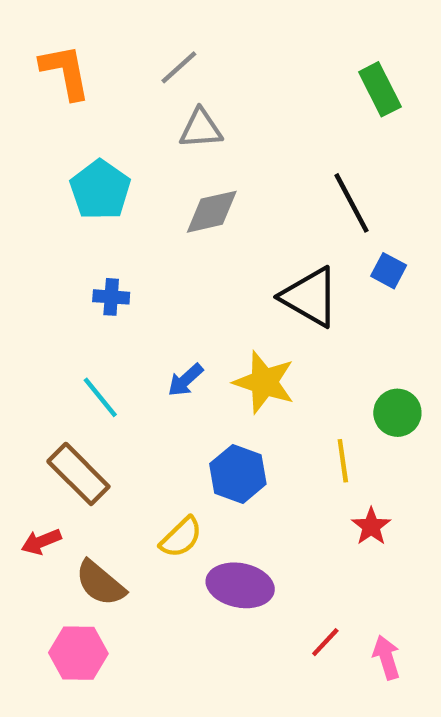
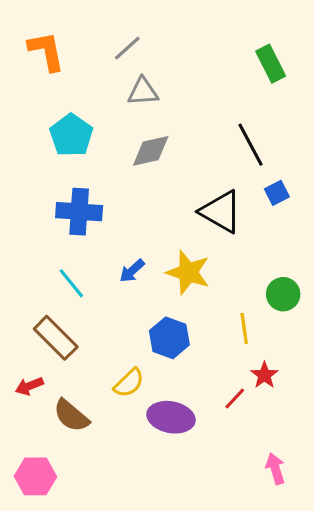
blue square: (389, 271) -> (277, 193), turned 35
blue cross: (111, 297) -> (79, 212), size x1.8
red line: (325, 642) -> (235, 399), moved
pink hexagon: (78, 653) -> (35, 476), moved

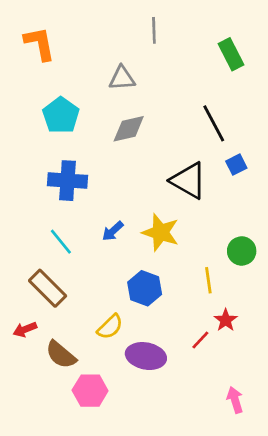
gray line: (127, 48) -> (154, 30), moved, turned -50
pink hexagon: (35, 476) -> (90, 391), moved

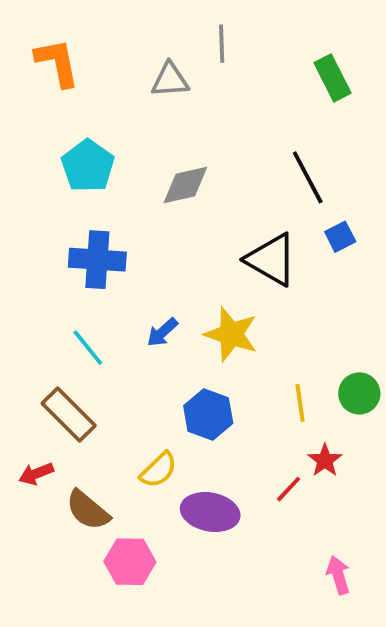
gray triangle: (122, 78) -> (170, 80), moved
green circle: (242, 251) -> (359, 393), moved

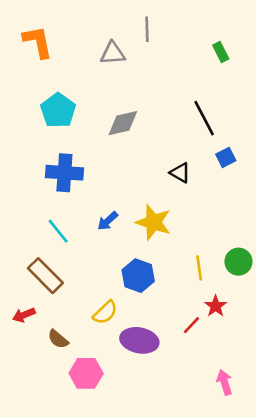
green rectangle: (333, 78) -> (221, 52), size x0.7
black triangle: (271, 260) -> (180, 173), size x0.6
brown semicircle: (88, 510) -> (58, 339), size x0.7

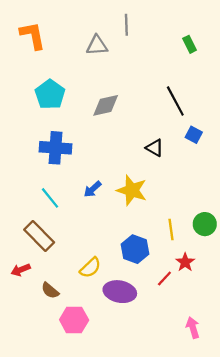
blue square: (226, 157) -> (194, 135), turned -35
blue hexagon: (138, 276) -> (135, 249), moved

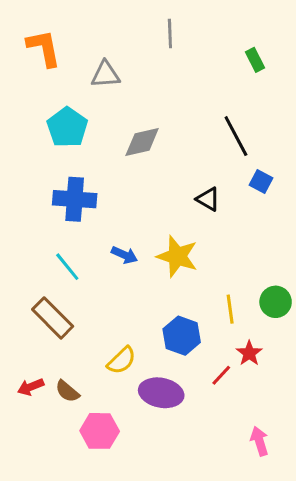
gray triangle: (97, 45) -> (105, 74), moved
blue arrow: (93, 189) -> (124, 255), turned -114
red arrow: (21, 270) -> (31, 387), moved

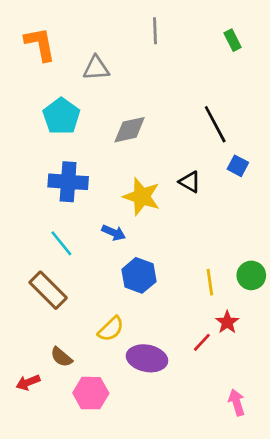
green rectangle: (255, 60) -> (233, 40), moved
yellow star: (177, 256) -> (142, 197), moved
blue hexagon: (182, 336) -> (139, 275), moved
red arrow: (31, 387) -> (28, 382), moved

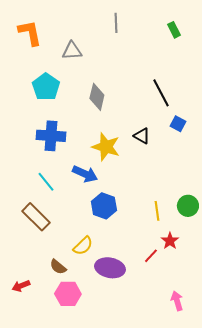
gray diamond: (130, 130) -> (97, 97), turned -64
blue arrow: (114, 233) -> (85, 174), size x1.4
brown semicircle: (61, 357) -> (58, 267), moved

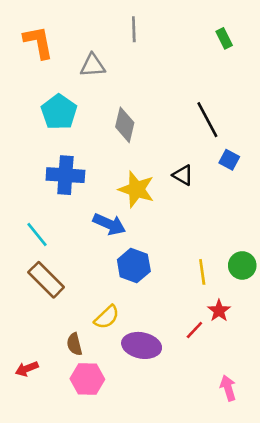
gray line: (116, 23) -> (134, 29), moved
cyan line: (46, 182) -> (37, 234), moved
brown semicircle: (58, 267) -> (74, 344), turned 36

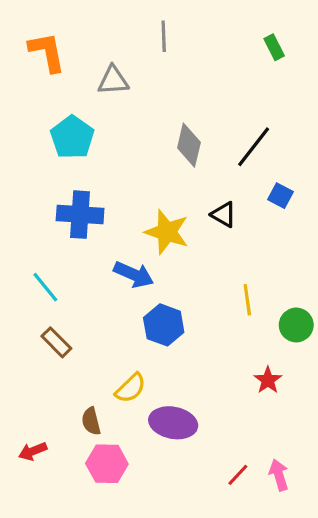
black line: (207, 120) -> (254, 147), turned 66
gray diamond: (125, 125) -> (189, 145), moved
yellow line: (202, 272) -> (247, 300), moved
brown rectangle: (46, 280) -> (56, 342), size x0.7
red line: (194, 330) -> (238, 475), moved

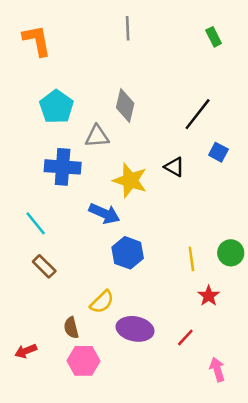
gray triangle: (113, 80) -> (97, 136), moved
gray diamond: (189, 145) -> (125, 106), moved
yellow line: (247, 300) -> (191, 259), moved
red line: (238, 475) -> (185, 338), moved

